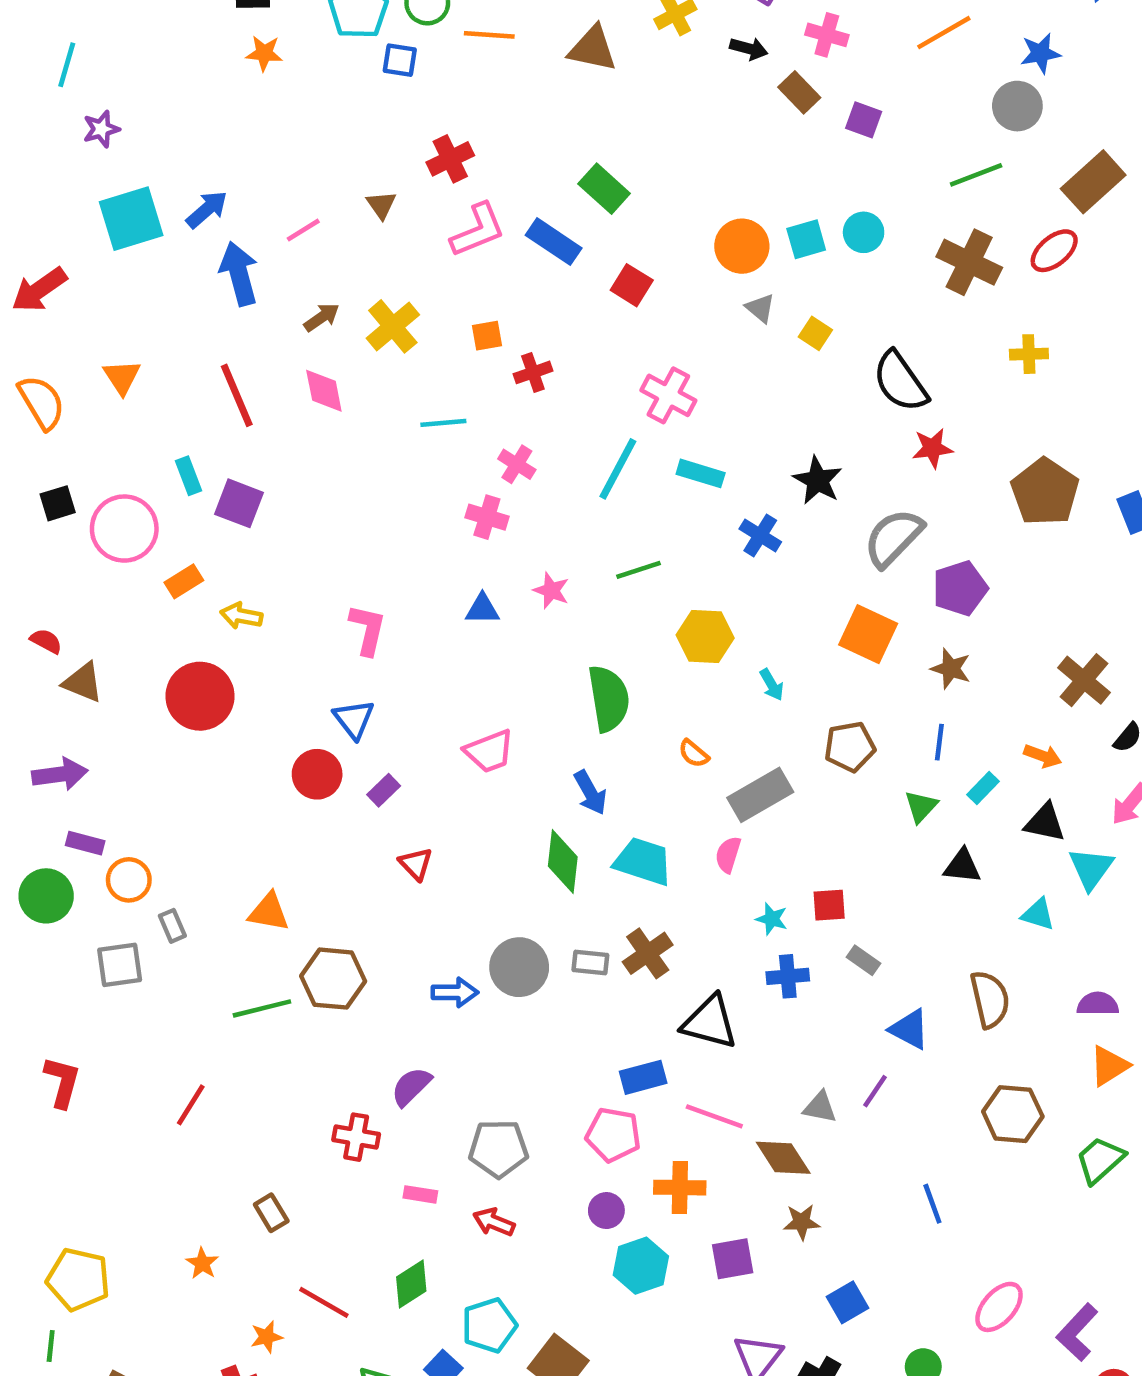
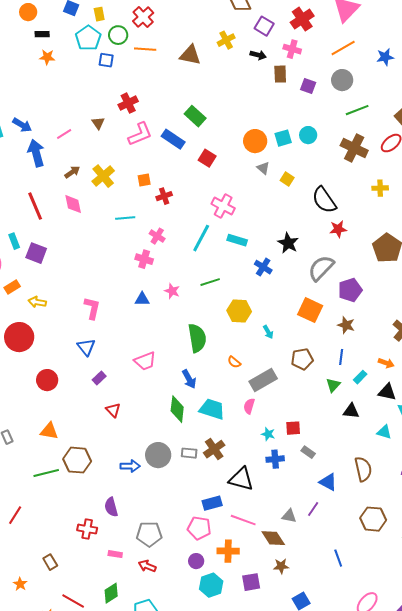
brown rectangle: (799, 92) -> (280, 74), turned 42
gray circle: (1017, 106) -> (342, 80), moved
blue arrow: (207, 209) -> (22, 125), turned 72
red circle: (317, 774) -> (47, 380), moved
purple semicircle: (411, 1087) -> (111, 507), turned -60

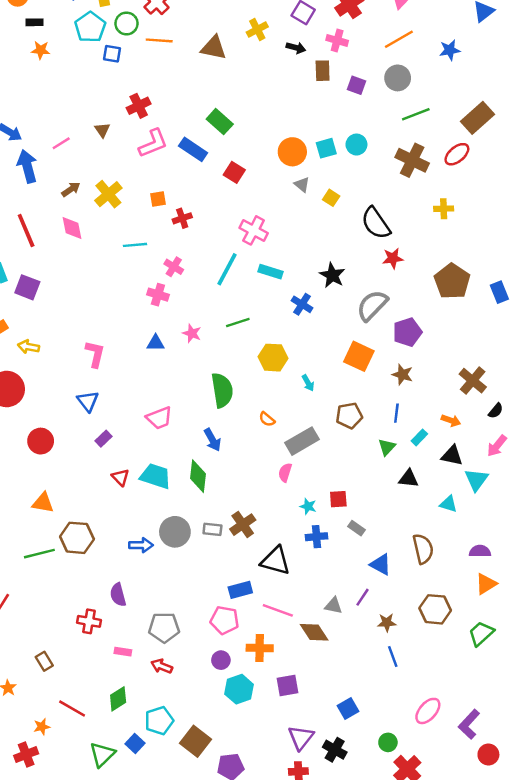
cyan trapezoid: (212, 409) -> (156, 476), moved
brown star: (281, 566) -> (387, 623), moved

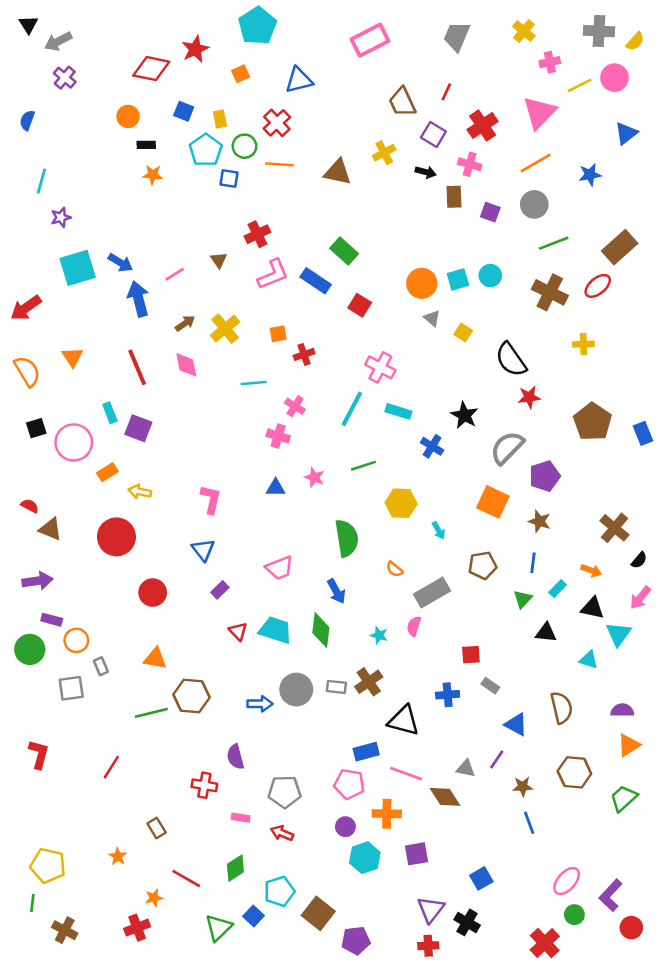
cyan star: (308, 506) -> (379, 635), moved
green circle: (388, 742) -> (574, 915), moved

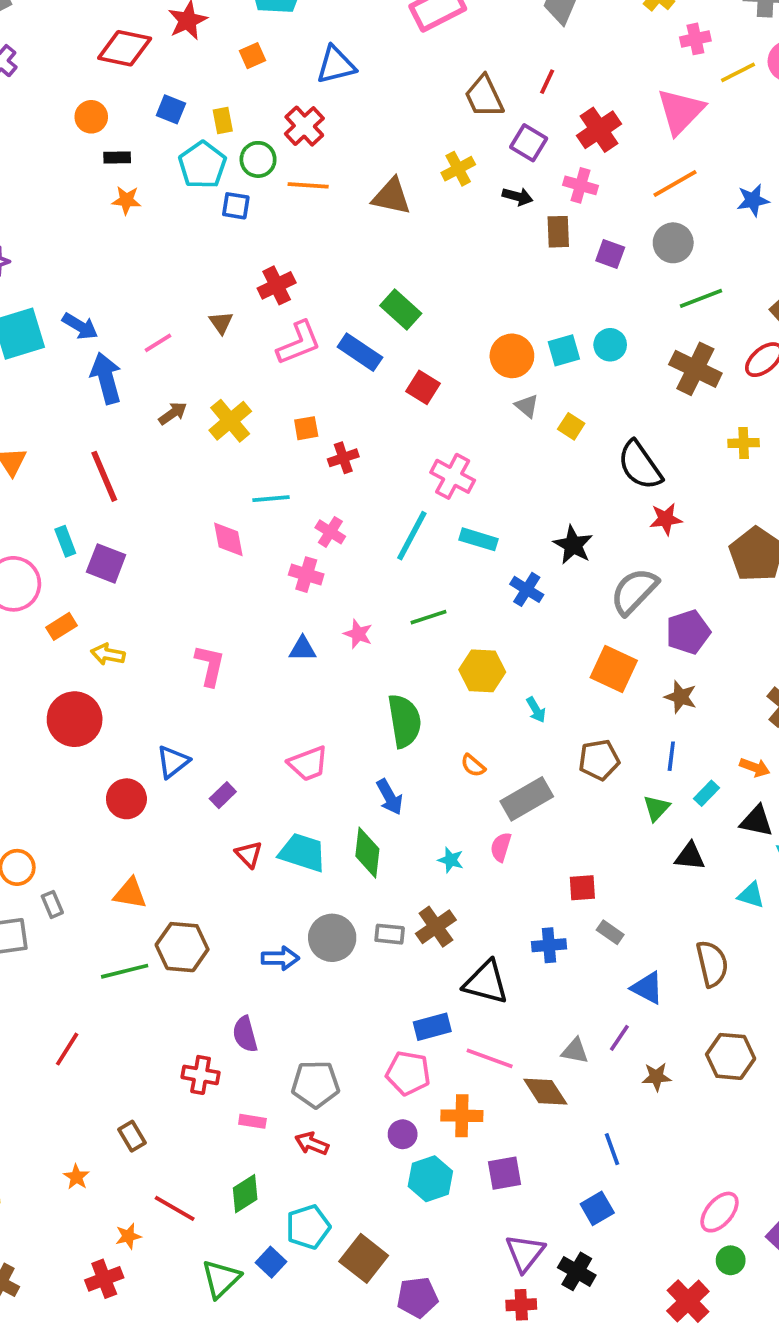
pink diamond: (186, 365) -> (228, 539), moved
blue triangle: (203, 550) -> (173, 762), moved, turned 30
blue line: (529, 823) -> (612, 1149), moved

